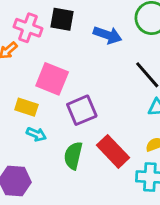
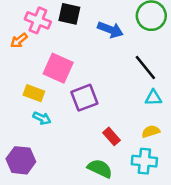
red rectangle: (113, 151) -> (112, 136), size x0.6
green semicircle: (73, 156) -> (100, 169), moved, turned 100

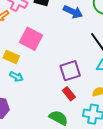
purple square: (84, 98) -> (70, 71), moved

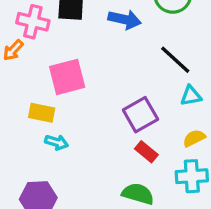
pink square: (31, 39) -> (67, 77), turned -30

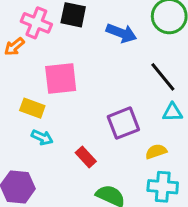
yellow semicircle: (194, 138) -> (156, 151), moved
red rectangle: (146, 152) -> (86, 157), moved

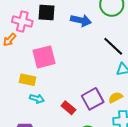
purple square: (123, 123) -> (93, 99), moved

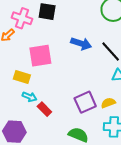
blue arrow: (81, 20) -> (81, 44), moved
red rectangle: (68, 108) -> (44, 109), moved

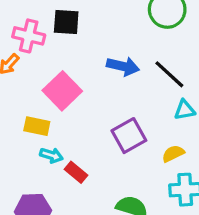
pink square: (40, 56) -> (62, 91), turned -30
purple square: (85, 102) -> (129, 136), moved

